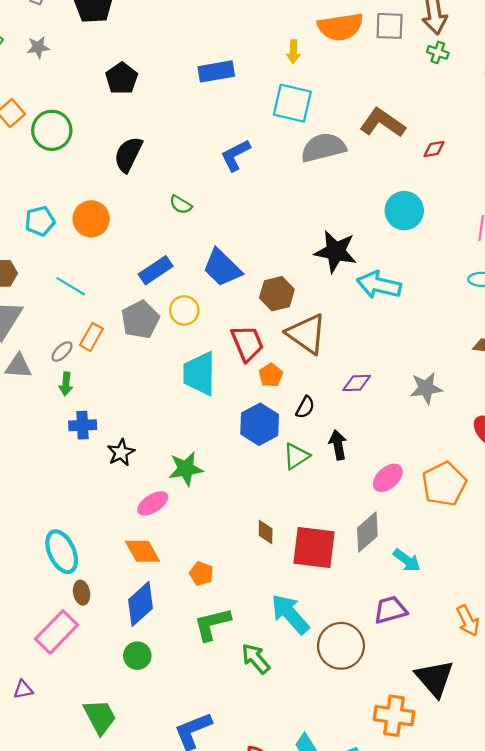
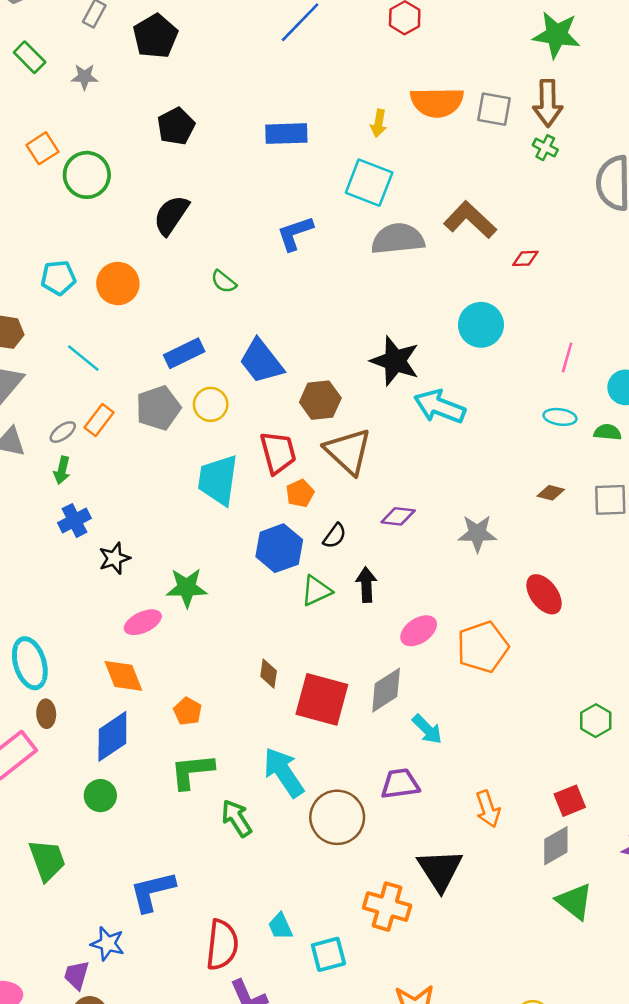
blue cross: (83, 425) -> (74, 520), turned -32

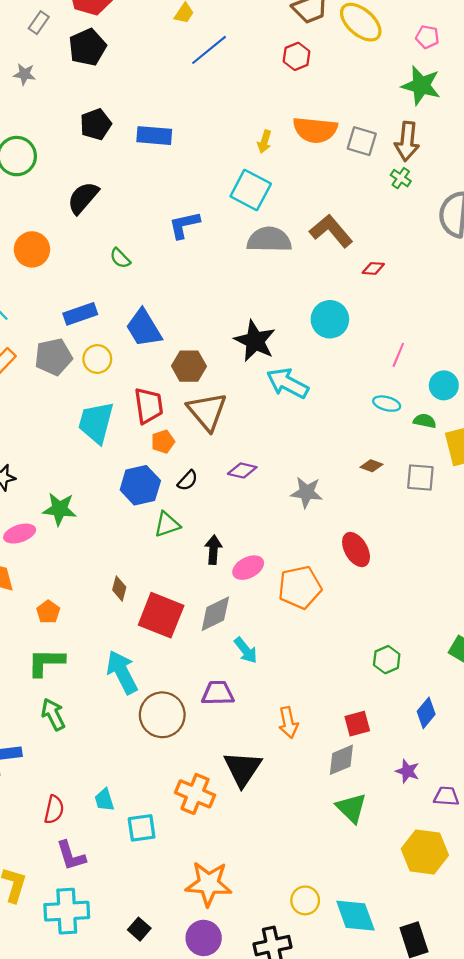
blue rectangle: (286, 134) -> (154, 136), moved
black arrow: (366, 585) -> (213, 550), moved
green arrow: (237, 818) -> (53, 714), moved
red semicircle: (222, 945) -> (54, 810), size x0.7

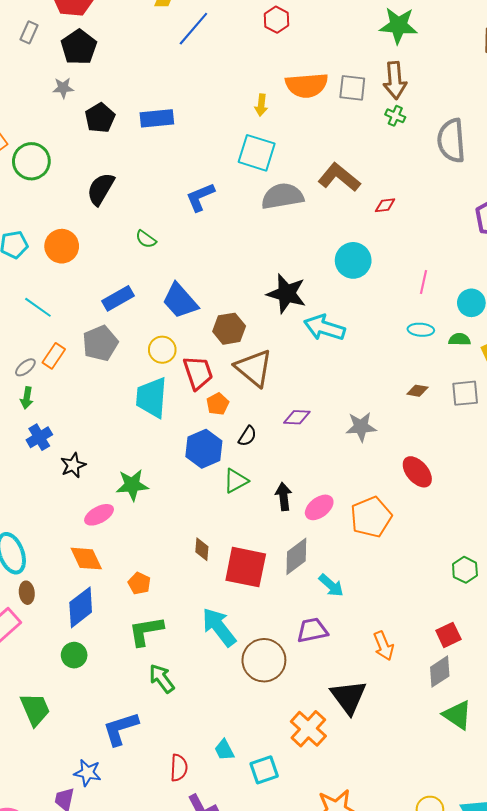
gray star: (24, 74) -> (63, 88), moved
yellow circle: (97, 359) -> (162, 350), moved
orange cross: (195, 794) -> (308, 729), turned 30

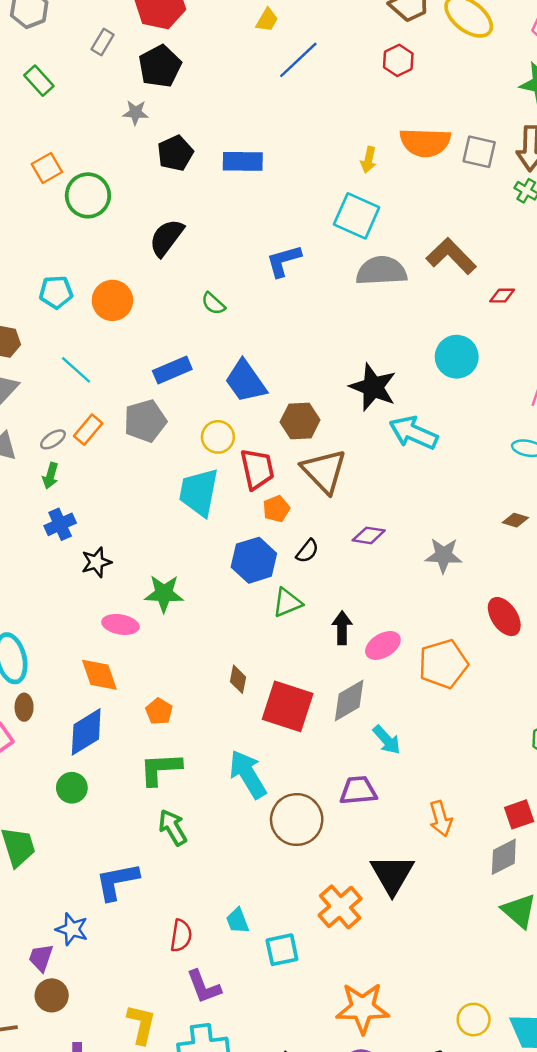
pink ellipse: (99, 515) -> (120, 624), turned 32

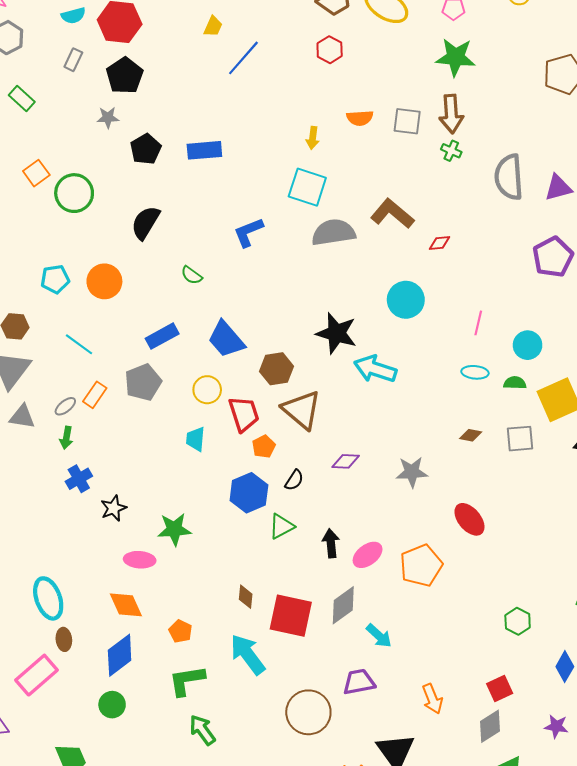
orange semicircle: (425, 142) -> (360, 118), size x0.6
cyan trapezoid: (199, 492) -> (196, 439), size x0.6
cyan arrow: (248, 774) -> (248, 654), moved

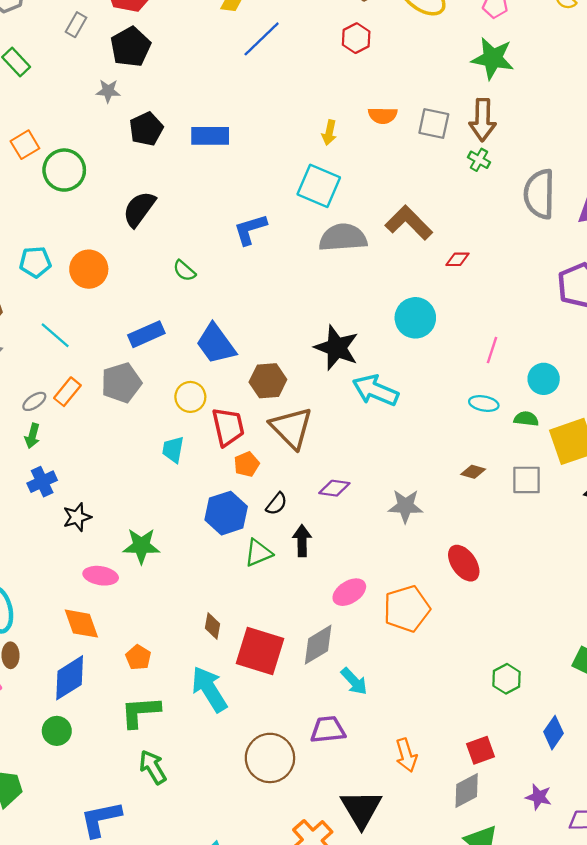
black arrow: (331, 543) -> (302, 541), moved

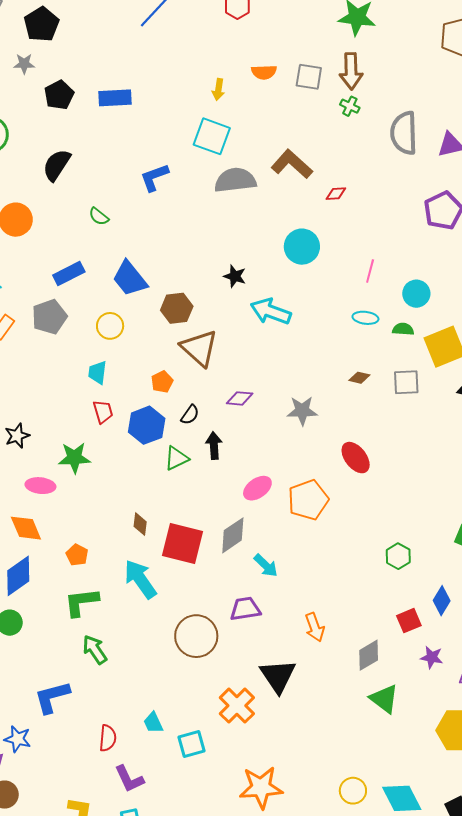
black star: (337, 348) -> (235, 276), size x0.6
red trapezoid: (228, 427) -> (103, 412), moved, size x0.7
red square: (480, 750) -> (409, 621), moved

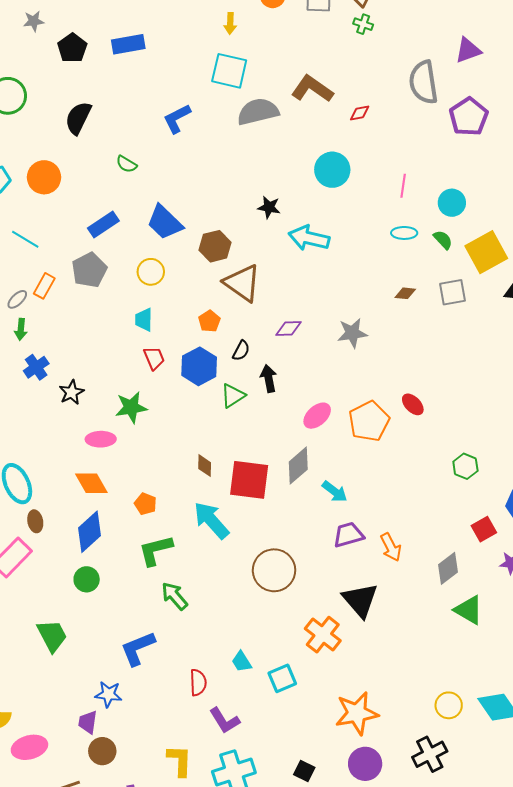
gray semicircle: (404, 133) -> (423, 82), moved
green semicircle: (403, 329) -> (443, 240), turned 50
red ellipse: (356, 458) -> (413, 404), moved, size x0.7
purple trapezoid: (245, 609) -> (348, 535), moved

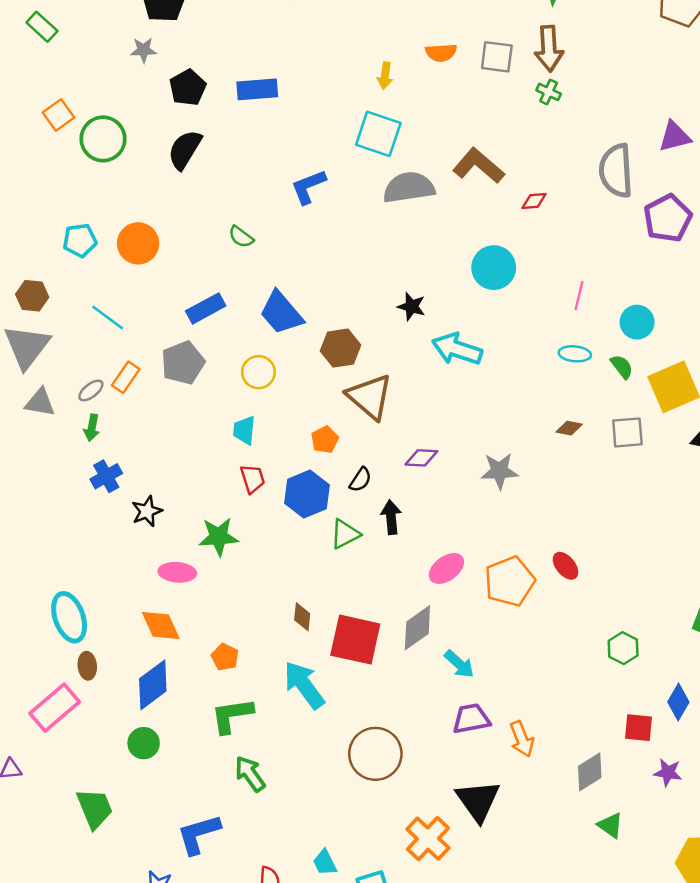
black semicircle: (78, 118) -> (185, 150), moved
red square: (484, 529) -> (638, 728), turned 30
green triangle: (469, 610) -> (610, 825), size x0.7

